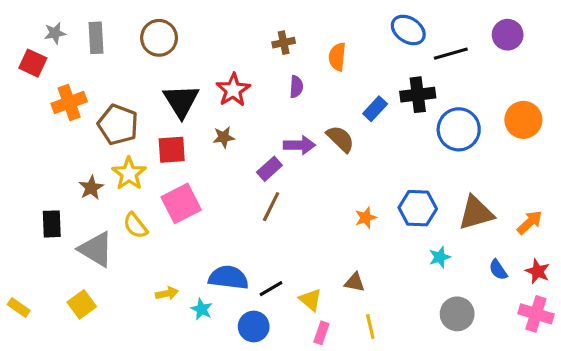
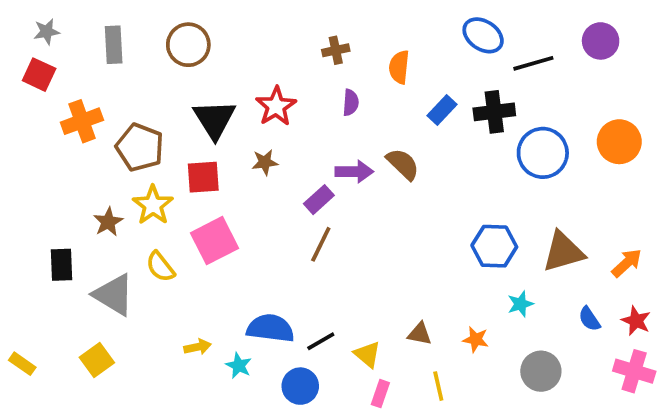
gray star: (55, 33) -> (47, 32), moved
blue rectangle: (375, 109) -> (442, 110), moved
orange star: (366, 218) -> (476, 339), moved, turned 30

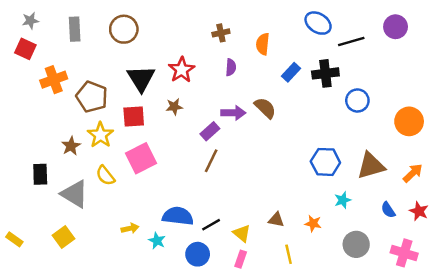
orange circle: (619, 142) -> (409, 121), moved
blue circle: (543, 153) -> (357, 101), size x0.7
pink cross: (634, 371) -> (404, 253), moved
pink rectangle: (380, 394) -> (241, 259), moved

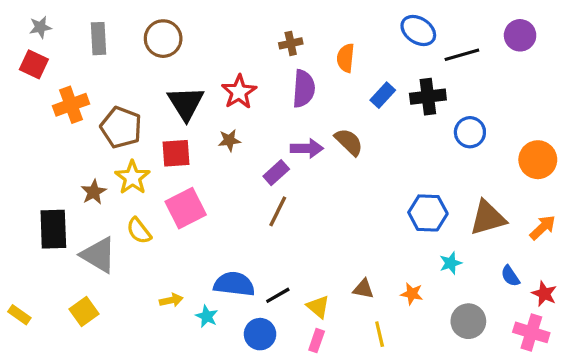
purple semicircle: (231, 67) -> (304, 89), size x1.6
black rectangle: (40, 174) -> (53, 229), size x1.4
red star: (419, 211) -> (544, 294), moved

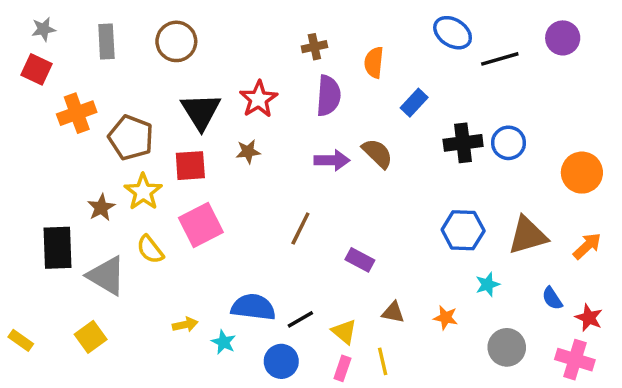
black cross: (428, 97) -> (463, 143), moved
purple rectangle: (276, 173) -> (360, 260), moved, turned 70
yellow line: (380, 334) -> (383, 361), moved

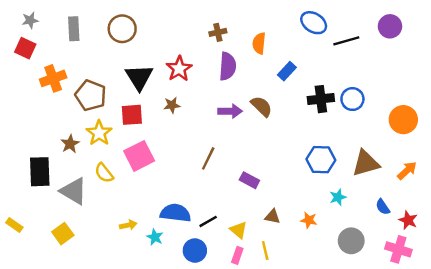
yellow rectangle: (21, 340) -> (14, 225), moved

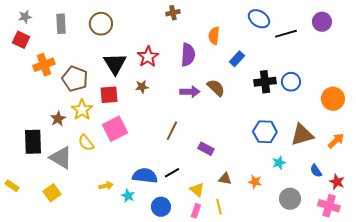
brown cross: (218, 32) -> (173, 13), moved
black line: (208, 221) -> (172, 173), moved

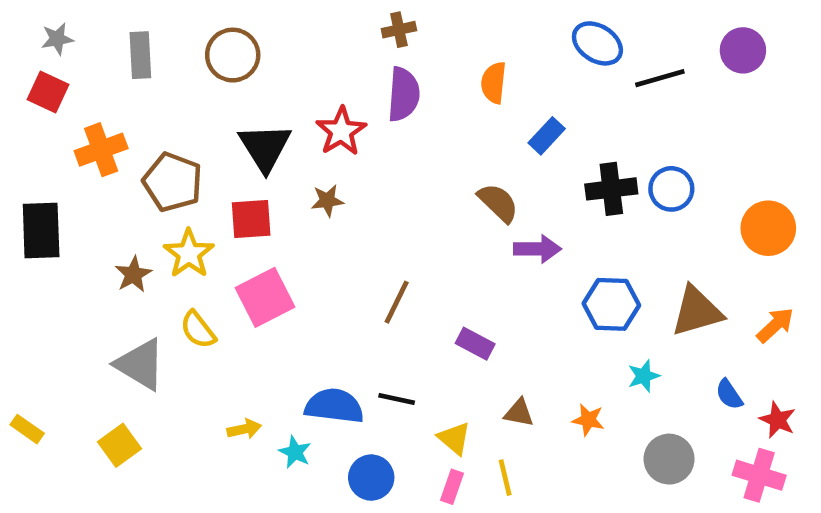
purple semicircle: (188, 55) -> (404, 94), moved
purple arrow: (190, 92) -> (537, 249), moved
black rectangle: (33, 142) -> (41, 230), moved
black line: (172, 173) -> (397, 399), turned 42

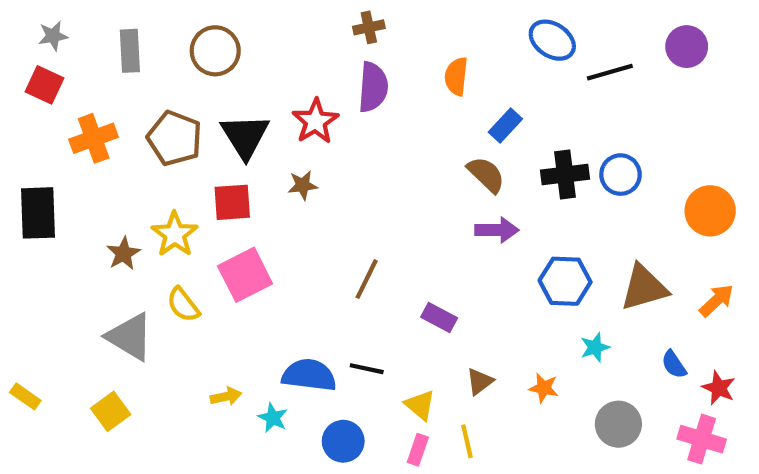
brown pentagon: (173, 182) -> (175, 138), moved
brown semicircle: (498, 203) -> (486, 175), moved
brown triangle: (519, 413) -> (480, 381), turned -48

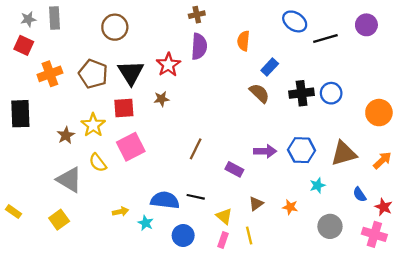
gray rectangle: (130, 51) -> (54, 18), moved
purple arrow: (497, 230) -> (265, 151), moved

